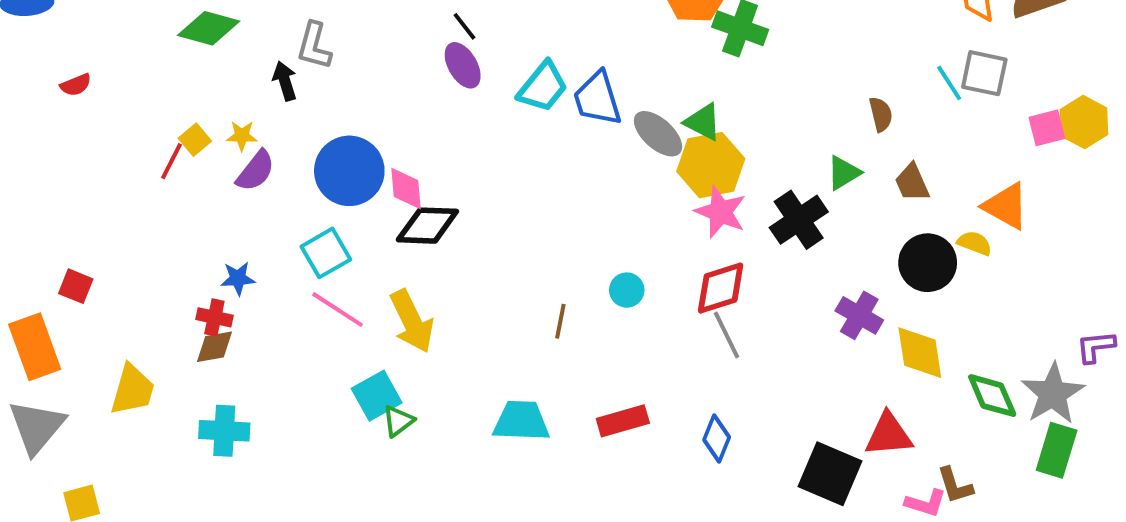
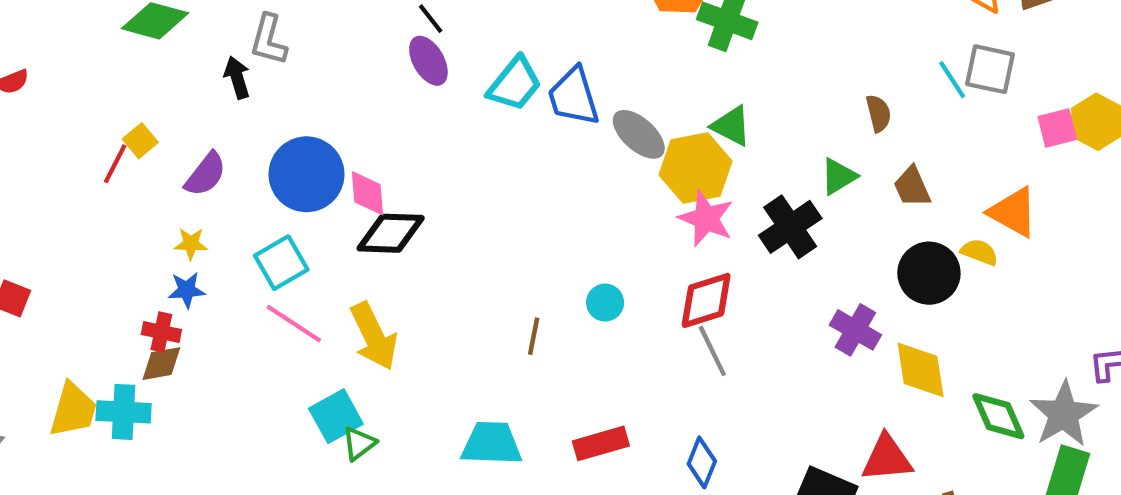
green triangle: (703, 122) -> (731, 126), moved
yellow star: (242, 136) -> (191, 244), moved
cyan cross: (224, 431) -> (124, 412), moved

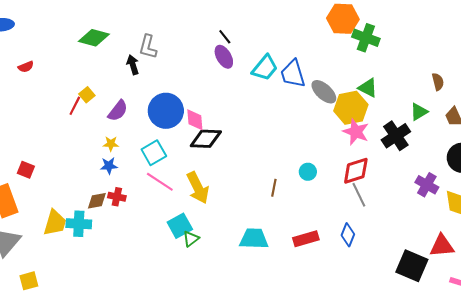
red cross: (161, 332) -> (117, 197), moved
blue diamond: (702, 462) -> (348, 235), moved

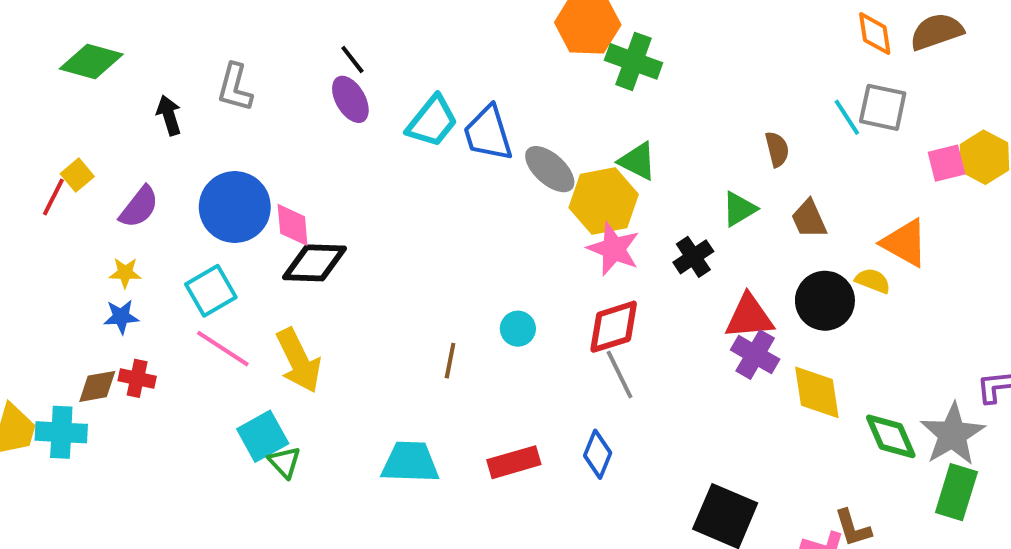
gray L-shape: (148, 47) -> (235, 87), moved
black cross: (396, 136) -> (693, 257), size x0.7
green triangle: (191, 239) -> (285, 462), turned -36
red triangle: (442, 246) -> (749, 317), moved

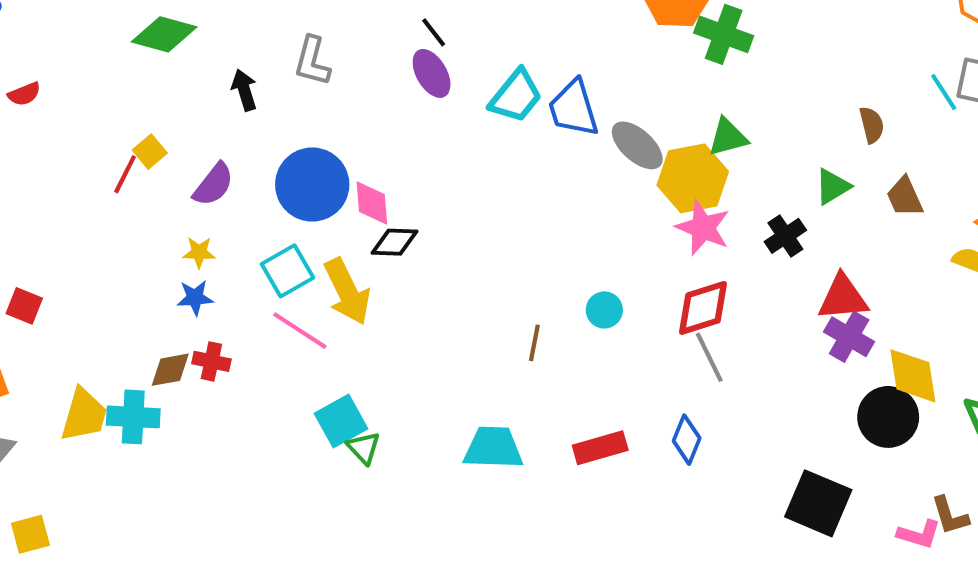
green triangle: (638, 161) -> (728, 137), turned -42
black diamond: (315, 263) -> (395, 242), size x0.7
black circle: (825, 301) -> (888, 417), moved
yellow arrow: (299, 361) -> (347, 291), moved

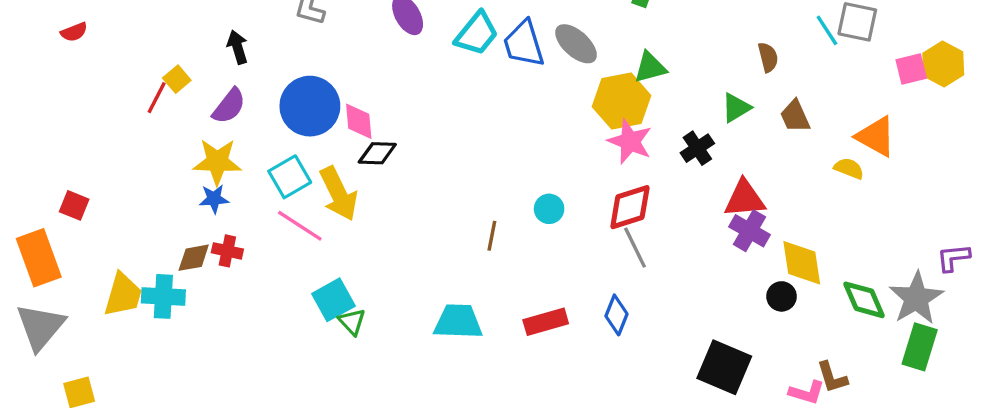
black arrow: (244, 90) -> (237, 47), moved
gray ellipse: (637, 145) -> (576, 44), moved
yellow star: (199, 252) -> (217, 162), size x1.8
black circle: (888, 417) -> (782, 296), size x0.6

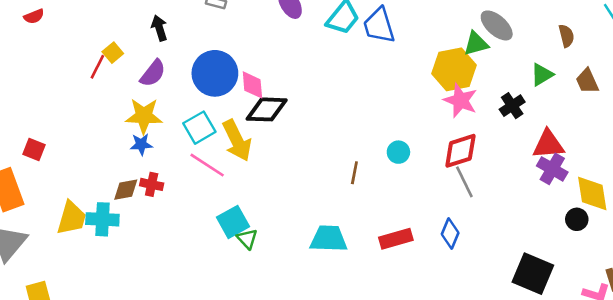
gray ellipse: (576, 44) -> (497, 25), moved
black diamond: (377, 153) -> (267, 109), size x1.4

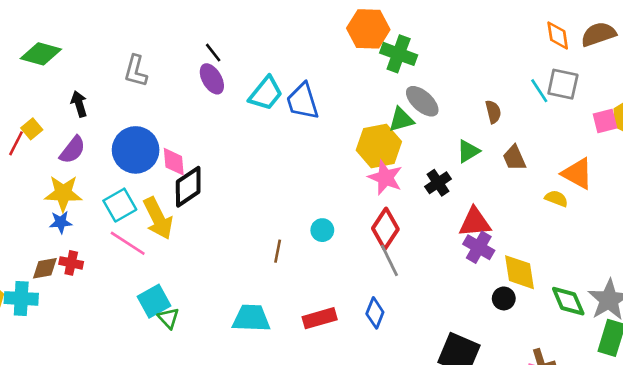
black diamond: (267, 109) -> (188, 187), turned -36
red diamond: (460, 151) -> (385, 229), turned -39

